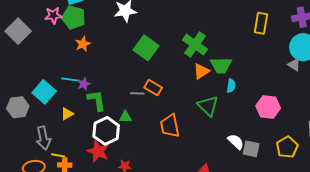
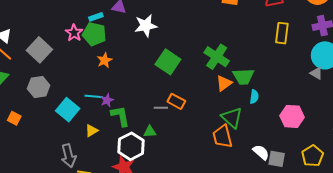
pink star: (53, 15) -> (74, 33), turned -30
gray hexagon: (18, 107) -> (39, 87), moved
orange trapezoid: (170, 126) -> (222, 136), moved

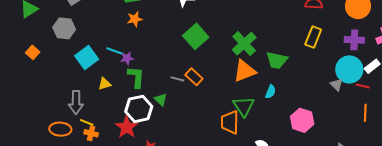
green trapezoid: (243, 76) -> (277, 60), moved
orange triangle: (224, 83) -> (245, 71), size x1.4
green triangle: (150, 132) -> (161, 99), turned 32

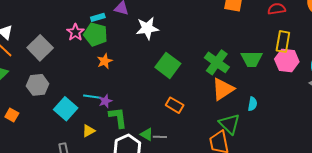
green trapezoid: (277, 60) -> (252, 59), moved
gray line: (177, 79) -> (160, 137), moved
pink hexagon: (302, 120) -> (287, 60), moved

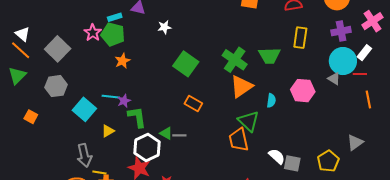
white star: (147, 28) -> (164, 27), size x0.6
pink hexagon: (287, 60) -> (303, 91), moved

